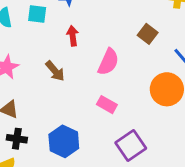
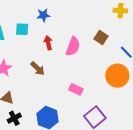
pink semicircle: (108, 62) -> (73, 46), moved
black cross: (17, 139) -> (14, 118), turned -32

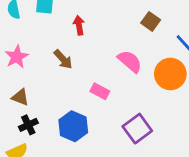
pink semicircle: (73, 46) -> (130, 61), moved, turned -72
pink rectangle: (76, 89) -> (100, 91), moved

